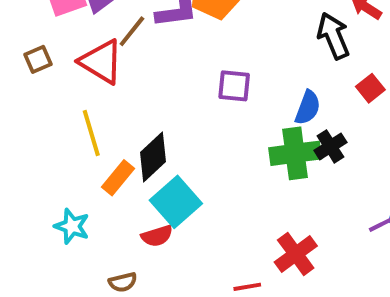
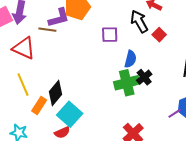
brown line: (132, 31) -> (47, 30), moved, turned 66
purple square: (234, 86) -> (110, 35), moved
red square: (370, 88) -> (159, 35), moved

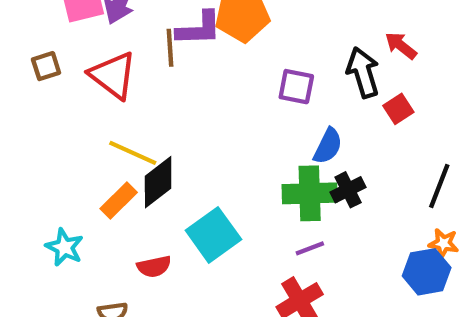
brown line: (47, 30) -> (170, 48), turned 66
yellow line: (23, 85) -> (133, 153), moved, turned -55
purple line: (175, 113) -> (310, 248), moved
cyan square: (70, 114) -> (213, 235), moved

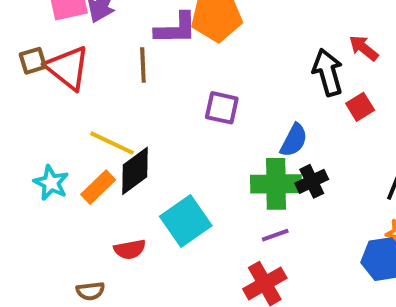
brown line: (170, 48) -> (143, 65), moved
red triangle: (113, 75) -> (68, 68), moved
purple square: (296, 87) -> (222, 108), moved
cyan star: (64, 247) -> (51, 183), moved

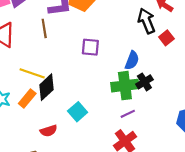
cyan square: (186, 221) -> (78, 112), size x0.7

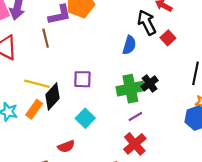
purple square: (90, 47) -> (82, 79), moved
blue semicircle: (132, 60) -> (129, 45), moved
red semicircle: (49, 131) -> (66, 146), moved

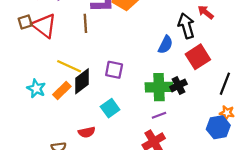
red square: (168, 38) -> (198, 57), moved, size x1.6

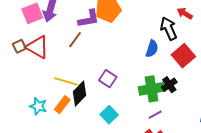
brown line: (85, 23) -> (75, 40), turned 48
purple square: (114, 70) -> (108, 79), turned 30

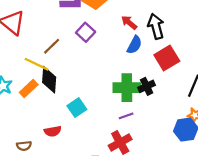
red arrow: (185, 13) -> (129, 23), moved
brown line: (75, 40) -> (52, 46), moved
purple square: (108, 79) -> (86, 32), moved
black diamond: (80, 93) -> (49, 80), turned -50

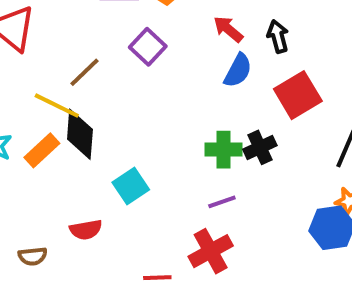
black arrow: (156, 26) -> (278, 36), size x0.7
green cross: (127, 88) -> (223, 150), size x0.7

